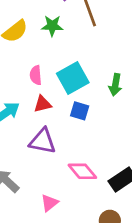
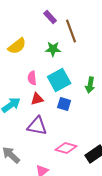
green star: (52, 26) -> (53, 49), moved
pink diamond: (82, 171) -> (66, 148), turned -35

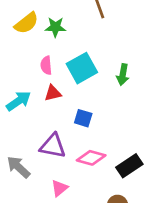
green star: (53, 49) -> (55, 27), moved
blue square: (64, 104) -> (83, 118), moved
purple triangle: (37, 126) -> (53, 146), moved

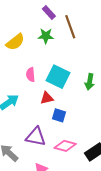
green star: (55, 27) -> (46, 36), moved
cyan square: (82, 68) -> (58, 77), turned -35
red triangle: (53, 93) -> (47, 98), moved

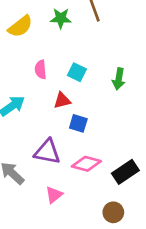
cyan square: (58, 77) -> (77, 72), size x0.6

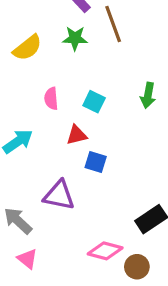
green arrow: (119, 79) -> (148, 95), moved
pink diamond: (86, 164) -> (105, 251), moved
pink triangle: (54, 195) -> (27, 259), moved, turned -42

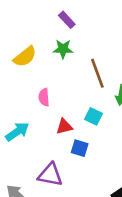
brown line: (113, 24) -> (97, 73), moved
cyan square: (94, 102) -> (94, 116), moved

